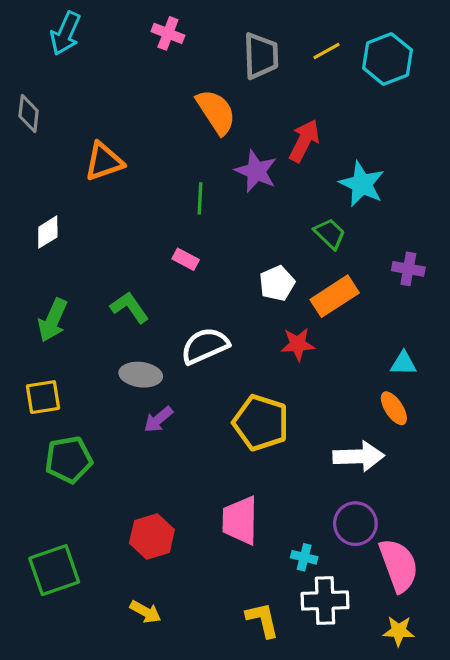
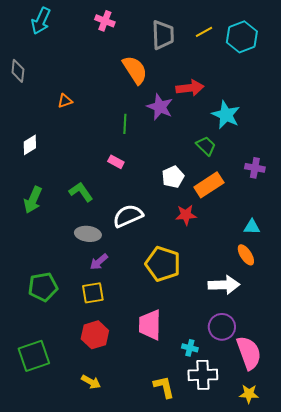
red arrow: (304, 141) -> (190, 88), turned 56
orange triangle: (104, 162) -> (65, 101), size x0.6
yellow square: (43, 397) -> (93, 293), moved

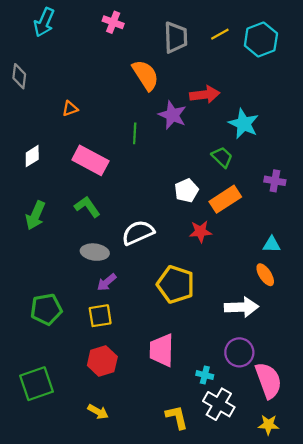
pink rectangle: (116, 162) -> (90, 160), moved, size x2.0
white cross: (203, 375) -> (219, 404), turned 32

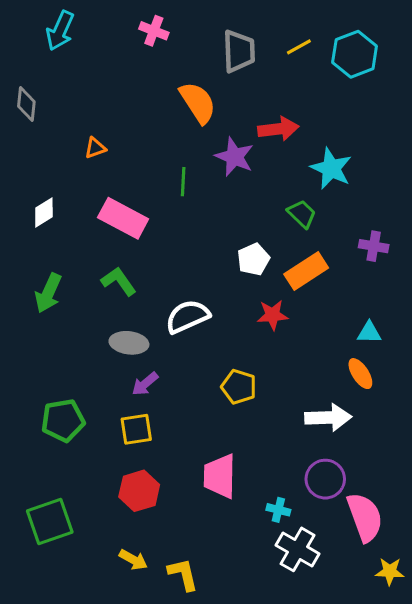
yellow pentagon: (176, 284) -> (239, 387), size x0.7
yellow L-shape: (177, 417) -> (183, 574), moved
yellow star: (268, 425) -> (390, 571), moved

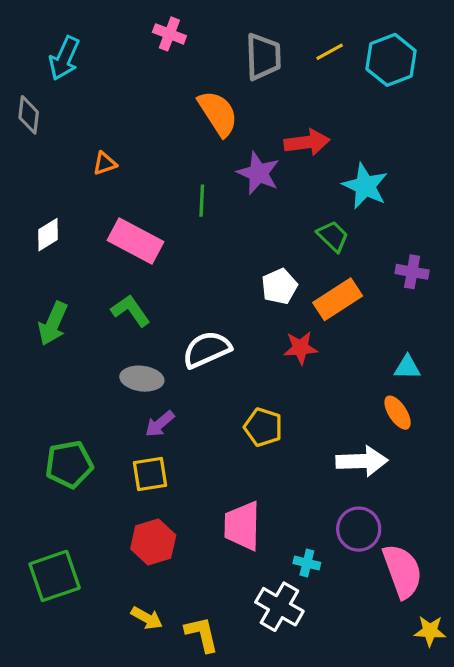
cyan arrow: (60, 31) -> (64, 58), moved
white cross: (297, 549) -> (279, 607), moved

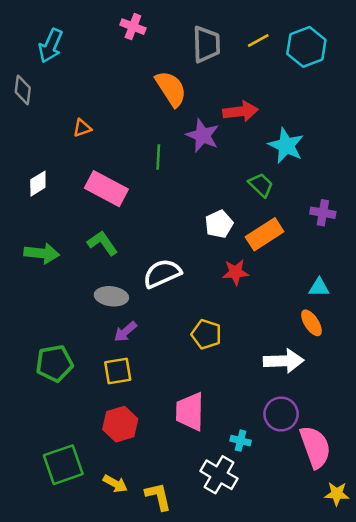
green arrow: (53, 324) -> (42, 253), turned -108
green square: (55, 576) -> (63, 465), moved

